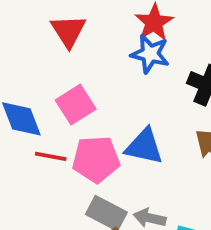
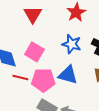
blue star: (150, 54) -> (72, 44), moved
pink square: (76, 105) -> (34, 52), turned -30

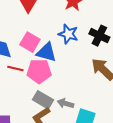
blue triangle: (68, 75) -> (46, 52), moved

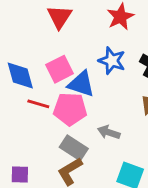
pink square: (30, 42) -> (60, 69), turned 30
gray arrow: (66, 103) -> (109, 132), moved

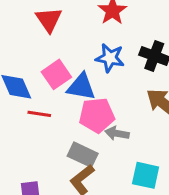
pink pentagon: (70, 109) -> (97, 115), moved

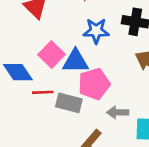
gray arrow: (117, 133) -> (118, 112), moved
gray rectangle: (83, 155) -> (69, 103), moved

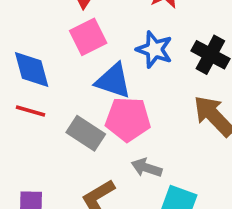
pink square: (51, 54) -> (88, 37), moved
red line: (43, 92) -> (31, 111), moved

